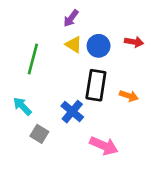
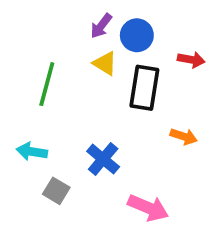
blue circle: (99, 46) -> (137, 35), moved
black rectangle: (96, 85) -> (144, 88), moved
cyan arrow: (22, 106) -> (32, 152), turned -36

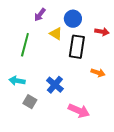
purple arrow: (101, 26) -> (40, 15), moved

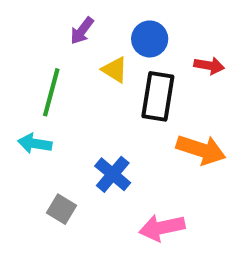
orange arrow: (98, 73) -> (201, 150), size x1.6
cyan arrow: (17, 81) -> (35, 144), moved
pink arrow: (79, 111) -> (162, 228), turned 145

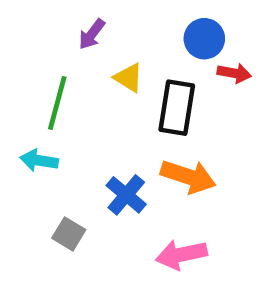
blue circle: (150, 39) -> (204, 39), moved
orange arrow: (201, 150) -> (188, 177), moved

